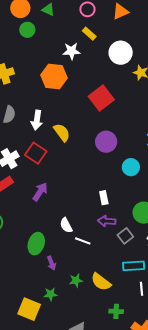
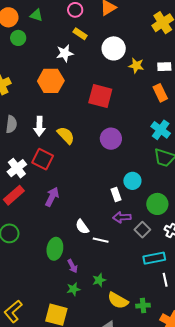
red square: (101, 98) -> (100, 96), turned -30
cyan circle: (131, 167) -> (132, 181), moved
yellow semicircle: (101, 282) -> (118, 300), moved
green star: (51, 294) -> (73, 289), moved

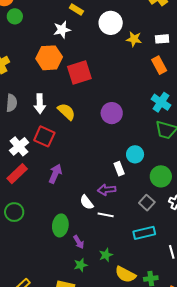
red square: (100, 96) -> (79, 72), moved, turned -30
purple arrow: (122, 217) -> (107, 190), moved
cyan rectangle: (154, 258) -> (144, 233), moved

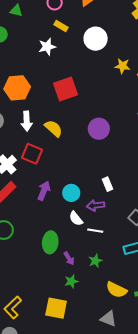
yellow star: (134, 39) -> (122, 66), moved
orange hexagon: (49, 58) -> (17, 88), moved
cyan circle: (135, 154) -> (71, 193), moved
green star: (106, 255) -> (95, 261), moved

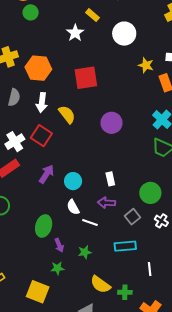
white star: (47, 47) -> (75, 33), turned -30
purple arrow: (96, 205) -> (106, 203), moved

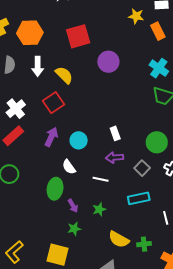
purple circle: (112, 123) -> (108, 62), moved
red square: (41, 136) -> (54, 103), moved, turned 30
white semicircle: (73, 207) -> (69, 167), moved

